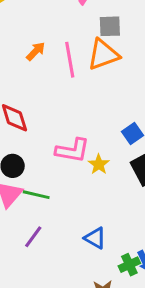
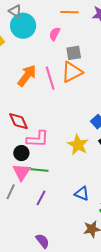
orange arrow: (36, 51) -> (27, 76), size x1.6
pink L-shape: (73, 150) -> (38, 139), moved
yellow star: (99, 164) -> (78, 145), size x1.5

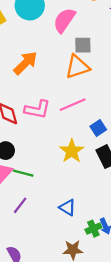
pink semicircle: (55, 34) -> (64, 20), size x1.6
pink line: (50, 78) -> (73, 105), moved, turned 75
pink L-shape: (38, 139) -> (37, 109), moved

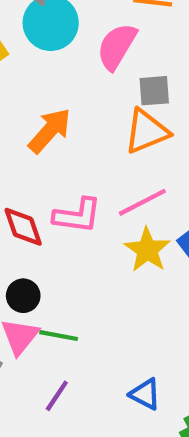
yellow star: (72, 151) -> (147, 250), moved

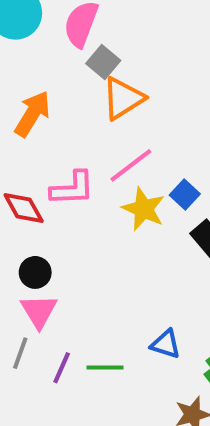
gray square: (154, 91) -> (103, 62), moved, turned -36
green line: (59, 336) -> (105, 367), moved
purple line: (57, 396) -> (62, 368), moved

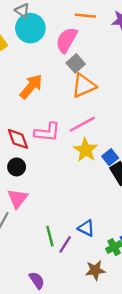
blue square: (185, 195) -> (110, 157), moved
black circle: (35, 272) -> (17, 167), moved
green line: (105, 367) -> (50, 236), turned 66
purple line: (62, 368) -> (65, 244), moved

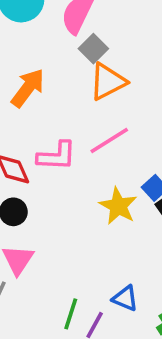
yellow star: (86, 150) -> (118, 206), moved
green line: (50, 236) -> (71, 314), turned 36

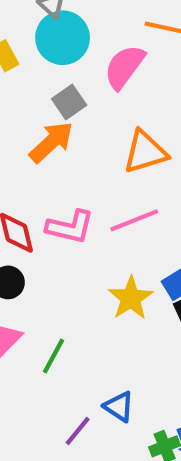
gray square: (93, 49) -> (69, 102), moved
green line: (71, 314) -> (53, 356), moved

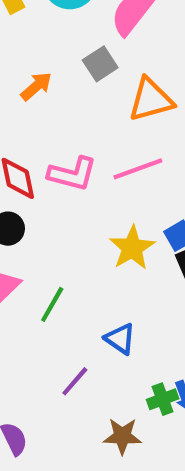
gray square: (69, 102) -> (100, 64), moved
orange arrow: (51, 142) -> (36, 86), moved, size x0.7
blue triangle: (119, 407) -> (120, 339), moved

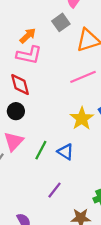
pink L-shape: (72, 174) -> (29, 55), moved
blue triangle: (120, 339) -> (66, 152), moved

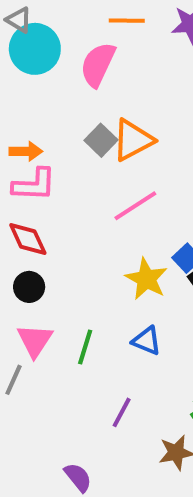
gray square: (61, 22) -> (101, 140), moved
orange arrow: (28, 36) -> (26, 151), turned 54
blue triangle: (66, 152) -> (147, 341), moved

